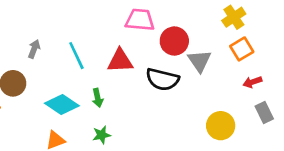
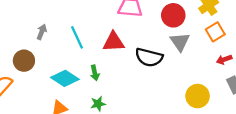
red circle: (174, 41) -> (173, 15), moved

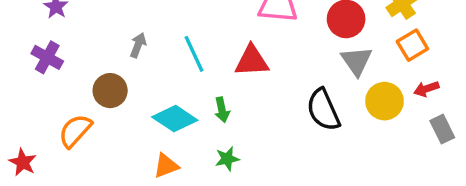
black semicircle: (149, 57) -> (323, 110), moved, turned 52
yellow circle: (198, 96) -> (385, 101), moved

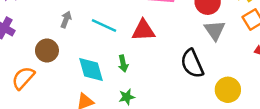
cyan line: (194, 54) -> (104, 26), turned -40
yellow circle: (385, 101) -> (228, 90), moved
cyan diamond: (175, 119) -> (91, 70), turned 40

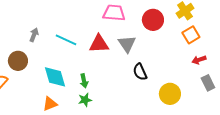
gray triangle: (215, 30) -> (127, 44), moved
green arrow: (123, 64) -> (84, 81), moved
black semicircle: (192, 64) -> (140, 72), size x0.7

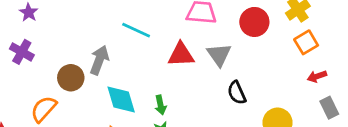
gray arrow: (34, 35) -> (99, 60), moved, size x1.5
cyan line: (66, 40) -> (136, 30), moved

